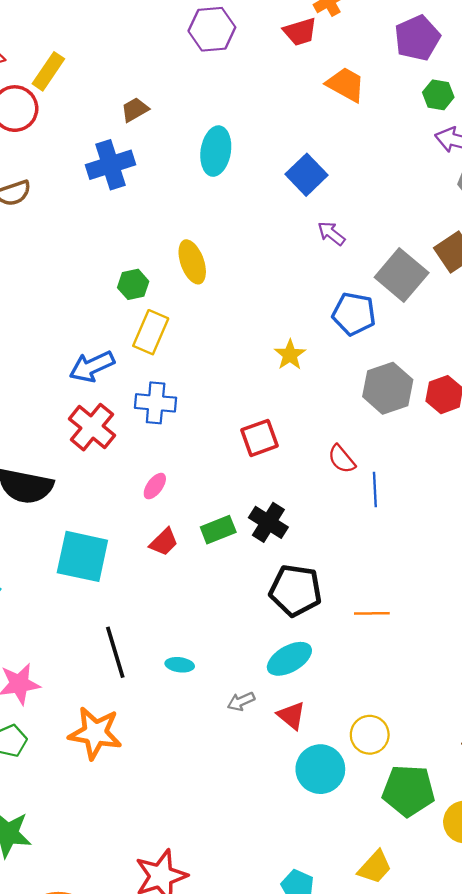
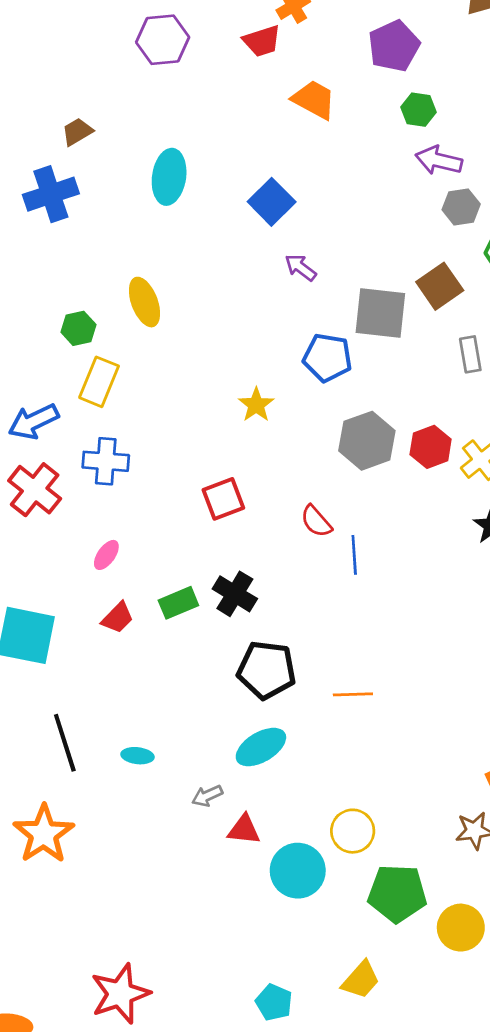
gray square: (402, 275) -> (380, 313), turned -33
red triangle: (291, 716) -> (244, 830), moved, turned -32
orange star: (95, 733) -> (44, 834), turned 30

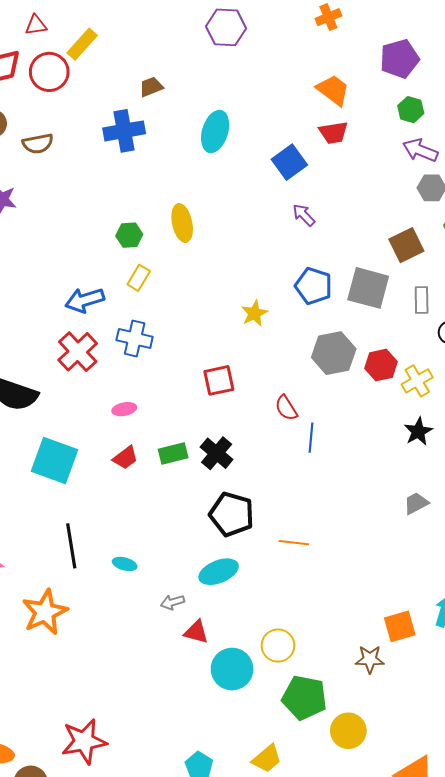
red trapezoid: (262, 41) -> (333, 133), moved
gray square: (380, 313) -> (368, 288), moved
yellow rectangle: (99, 382) -> (139, 278), size x0.7
pink ellipse: (106, 555) -> (124, 409), turned 35

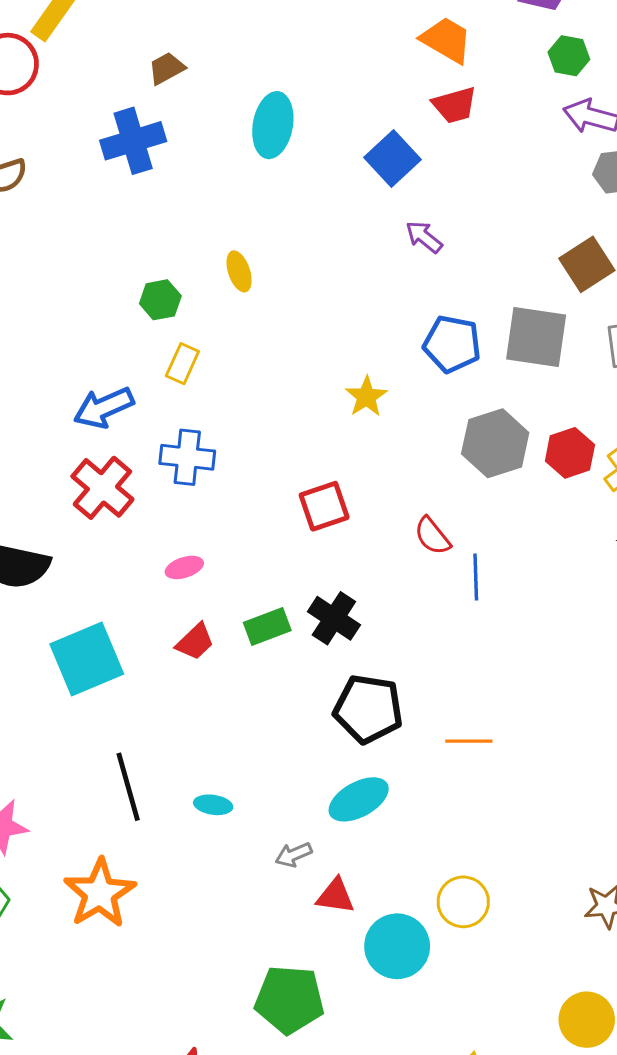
yellow ellipse: (182, 223) -> (239, 271), size x0.7
cyan square: (55, 461) -> (87, 659), turned -36
green pentagon: (304, 698) -> (289, 1000), moved

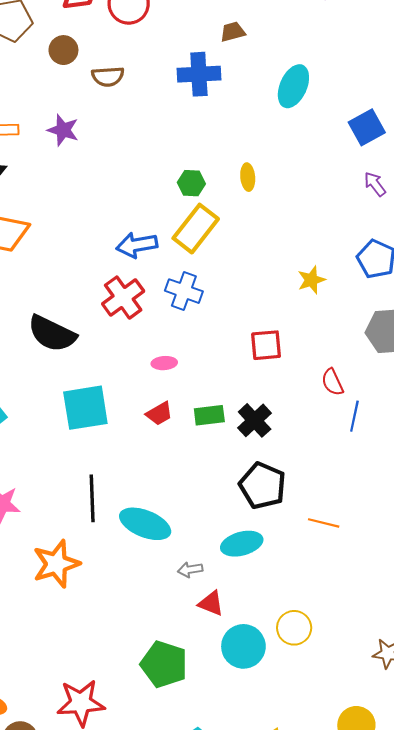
yellow rectangle: (182, 364) -> (196, 229), size x1.8
cyan ellipse: (213, 805) -> (145, 524), size x2.0

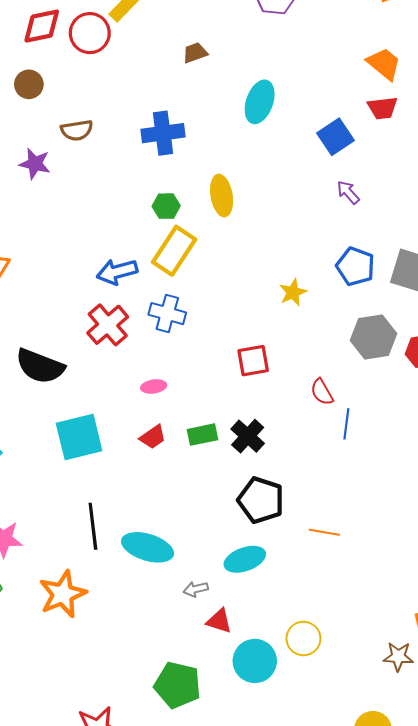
blue cross: (199, 74) -> (163, 133), moved
brown semicircle: (108, 76) -> (77, 130), moved
yellow ellipse: (248, 177) -> (222, 196), size x1.5

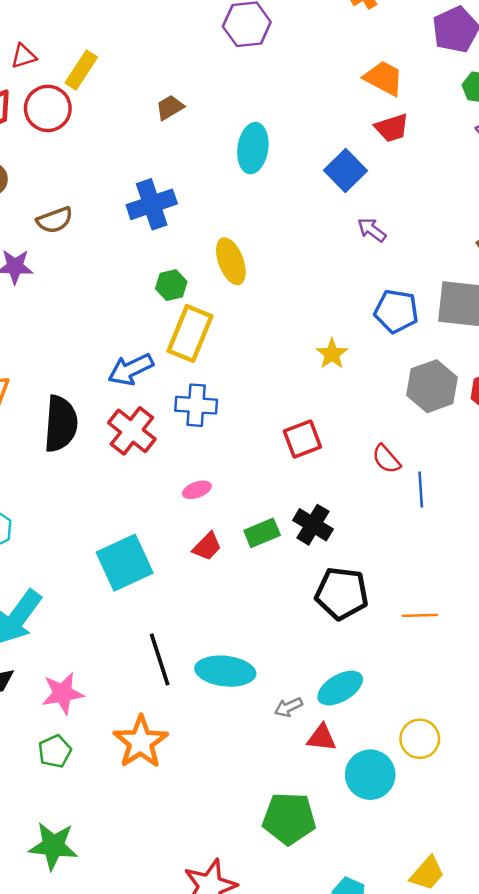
black semicircle: (40, 366) -> (61, 424), moved, turned -96
cyan ellipse: (245, 559) -> (340, 688), moved

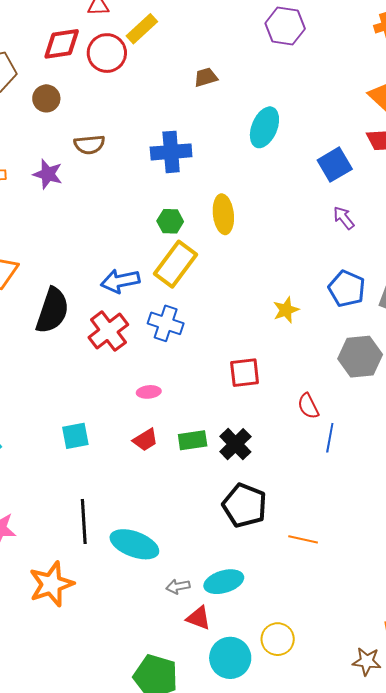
cyan square: (125, 563) -> (75, 436), size x0.6

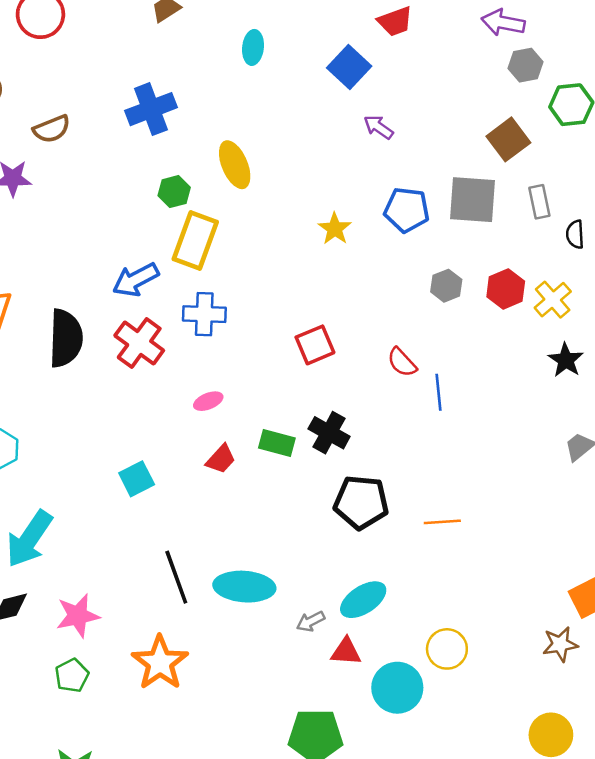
cyan ellipse: (264, 127) -> (253, 47), size x0.7
yellow star: (286, 310) -> (335, 229), moved
gray hexagon: (360, 357) -> (446, 286), size x0.6
green rectangle: (193, 440) -> (277, 443), turned 40

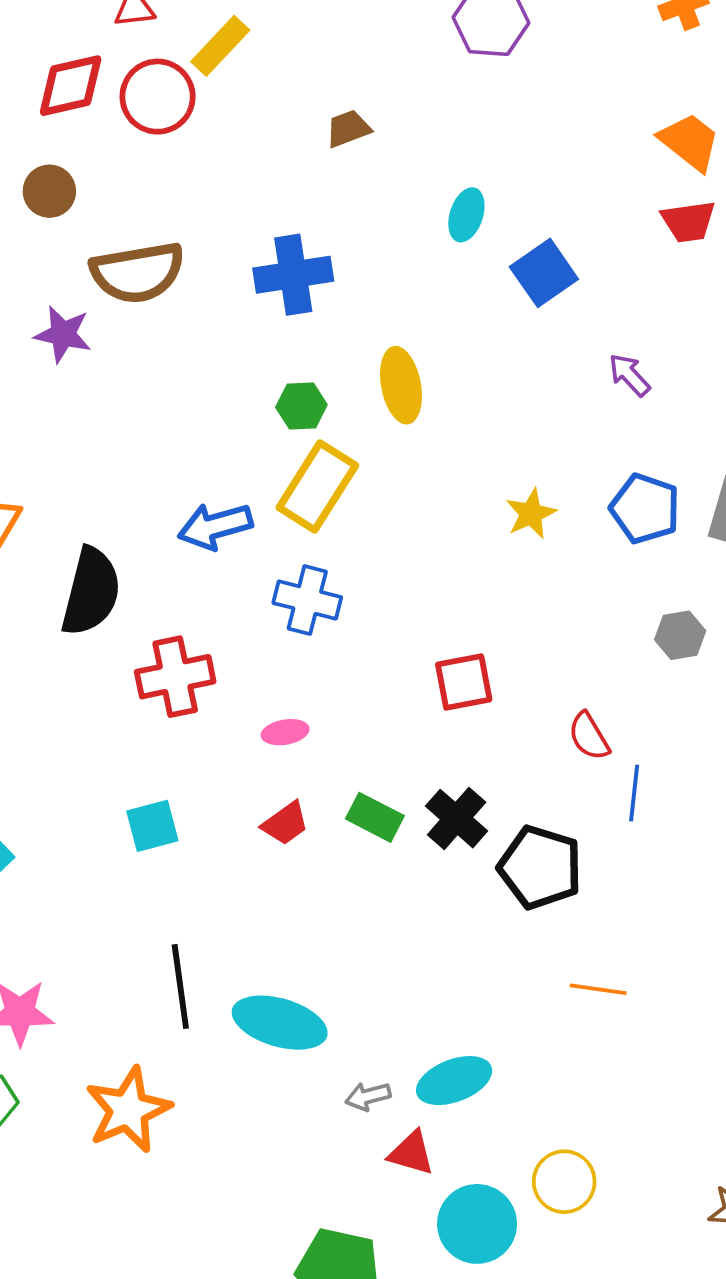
blue square: (349, 67) -> (544, 273), moved
brown semicircle: (52, 129) -> (137, 272), size x1.6
red cross: (139, 343) -> (175, 677), moved, turned 30
black pentagon: (361, 502) -> (540, 867), moved

